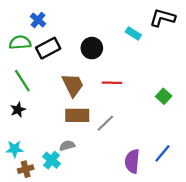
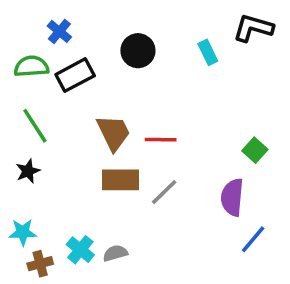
cyan rectangle: (133, 33) -> (208, 52), turned 32
black circle: (92, 48) -> (138, 51), moved
red line: (112, 83) -> (161, 140), moved
gray semicircle: (67, 146) -> (115, 253), moved
purple semicircle: (132, 161) -> (232, 197), moved

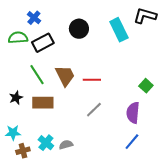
cyan rectangle: (208, 52) -> (119, 30), size x1.6
green line: (35, 126) -> (37, 75), moved
brown rectangle: (120, 180) -> (43, 103), moved
blue line: (253, 239) -> (132, 142), moved

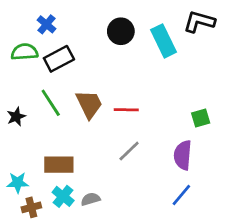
black circle: (79, 29) -> (121, 31), moved
green square: (146, 86) -> (201, 118), turned 32
black star: (16, 98) -> (16, 117), moved
brown rectangle: (43, 103) -> (59, 165), moved

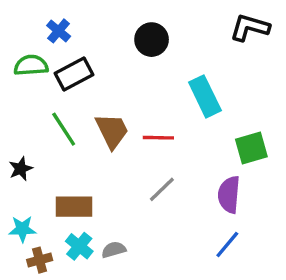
cyan rectangle: (163, 41) -> (205, 96), moved
black star: (16, 117) -> (21, 169), moved
green square: (201, 118) -> (251, 148), size x1.4

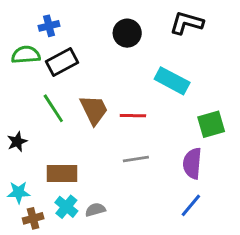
black L-shape: (250, 28) -> (187, 23), moved
blue cross: (59, 31) -> (49, 26), turned 36
cyan rectangle: (205, 96) -> (172, 81), turned -36
gray line: (162, 189) -> (136, 159), turned 35

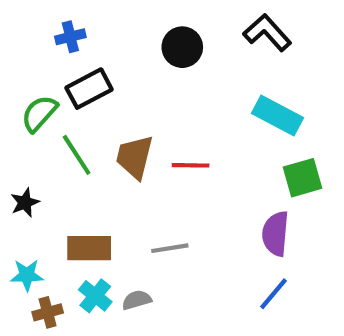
black L-shape: (187, 23) -> (267, 33), turned 32
green semicircle: (26, 55) -> (39, 113), moved, turned -44
cyan rectangle: (172, 81) -> (278, 116), moved
brown trapezoid: (94, 110) -> (135, 157), turned -140
gray line: (136, 159) -> (170, 248), moved

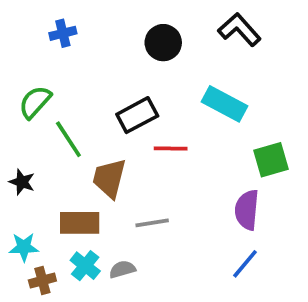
black rectangle: (89, 89) -> (137, 115), moved
cyan rectangle: (278, 116) -> (225, 104), moved
brown trapezoid: (135, 157) -> (109, 178), moved
black star: (25, 203) -> (22, 182), turned -30

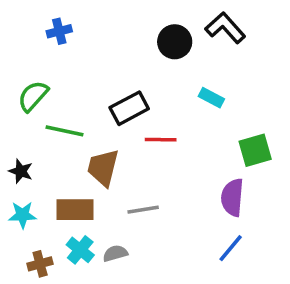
black circle: (163, 43) -> (175, 42), moved
cyan rectangle: (225, 104) -> (211, 98), size x0.6
green line: (68, 139) -> (64, 131), turned -45
cyan star: (24, 247) -> (23, 215), moved

